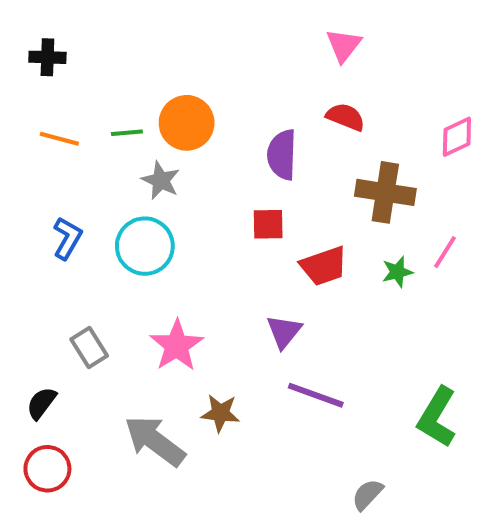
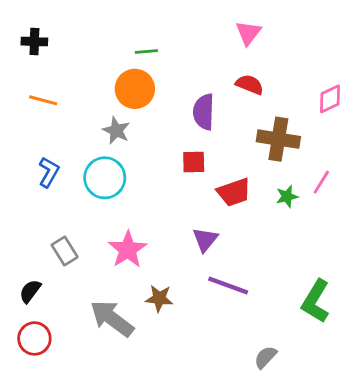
green line: (127, 133) -> (146, 52), moved

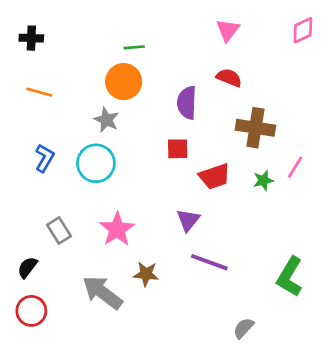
pink diamond: (330, 99) -> (303, 30), moved

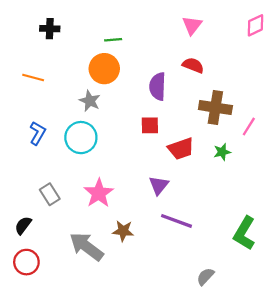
black cross: (31, 38) -> (50, 29), moved
pink line: (295, 167) -> (249, 126), moved

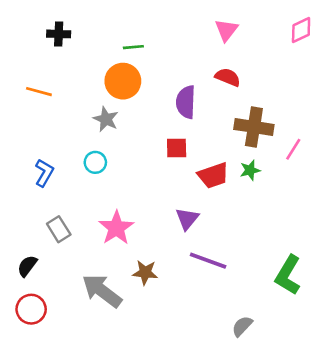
blue L-shape: (38, 133) -> (44, 173), moved
cyan circle: (81, 138) -> (95, 162), size x0.6
green star: (222, 152) -> (250, 170), moved

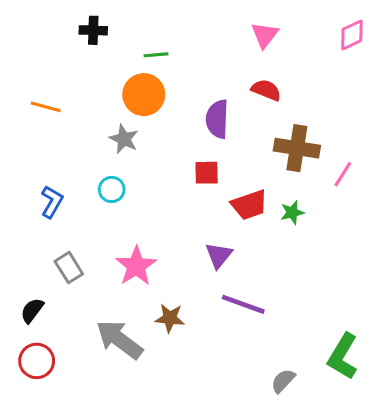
black cross: (59, 34) -> (93, 30), moved
green star: (250, 170) -> (292, 212), moved
green L-shape: (288, 275) -> (343, 356), moved

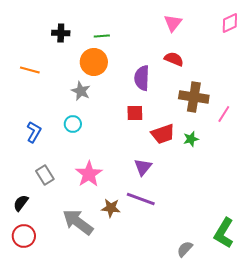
black cross: (93, 30) -> (61, 33), moved
purple line: (243, 304) -> (141, 199), moved

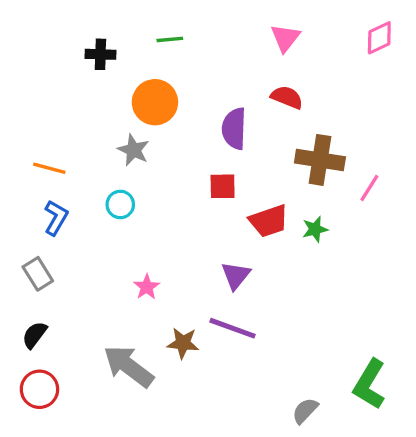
green line: (102, 36) -> (170, 39), moved
orange line: (30, 70) -> (49, 168), moved
pink star: (89, 174) -> (147, 287), size x0.6
gray rectangle: (45, 175) -> (38, 274), moved

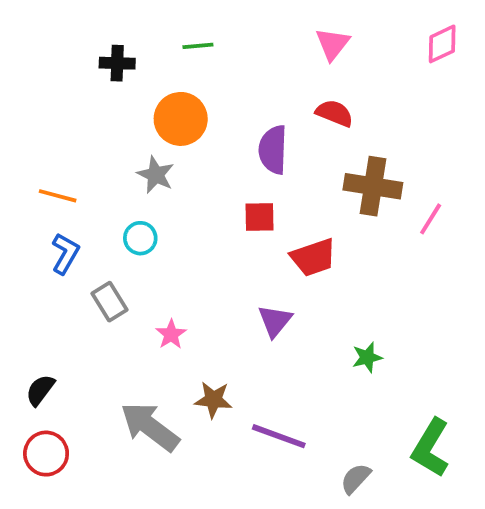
green star: (315, 229) -> (367, 357), moved
gray rectangle: (38, 274) -> (110, 302), moved
purple line: (232, 328) -> (279, 436), moved

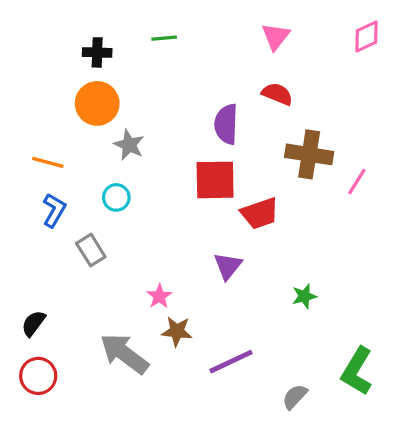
orange circle: (181, 119) -> (97, 103), moved
red square: (259, 217) -> (215, 180), size x1.6
pink star: (171, 334) -> (159, 296), moved
purple line: (279, 436) -> (231, 362), turned -45

